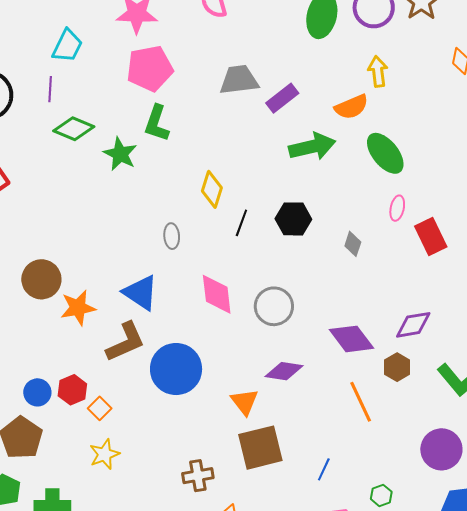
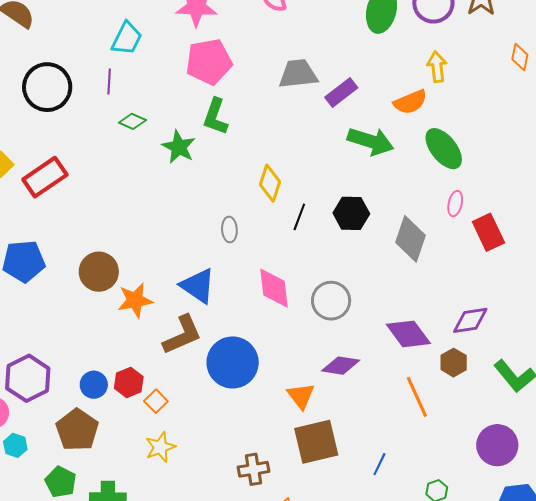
green diamond: (74, 129) -> (132, 121), size x0.7
green arrow: (312, 147) -> (371, 141), turned 30
gray diamond: (353, 244) -> (411, 239), size x1.8

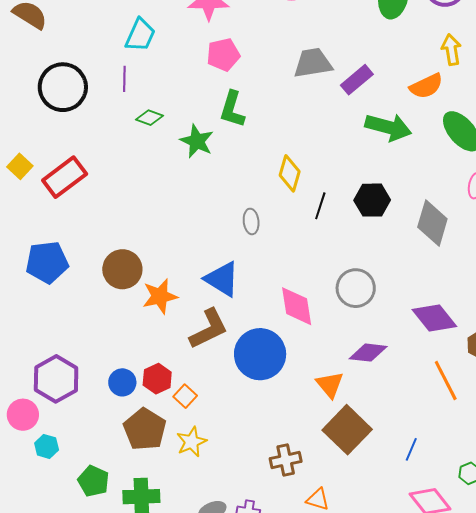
pink pentagon: (209, 62) -> (223, 55), size x0.7
pink diamond: (274, 288) -> (297, 306), moved
brown pentagon: (77, 430) -> (145, 429), moved
brown square: (316, 442) -> (347, 430), turned -30

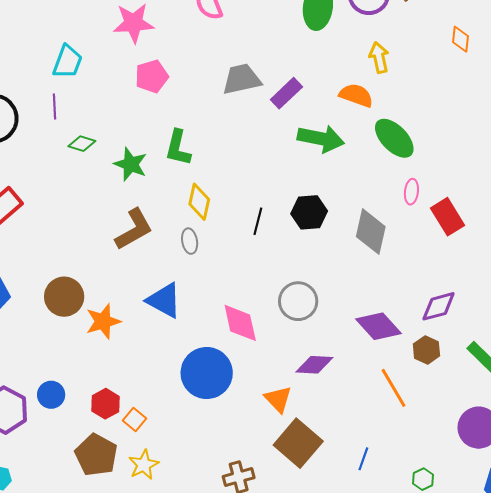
orange semicircle: (426, 86) -> (356, 95), turned -132
green L-shape: (232, 109) -> (178, 148), moved
yellow diamond: (290, 173) -> (199, 202), moved
brown L-shape: (209, 329) -> (134, 229), moved
blue circle: (122, 382) -> (51, 395), moved

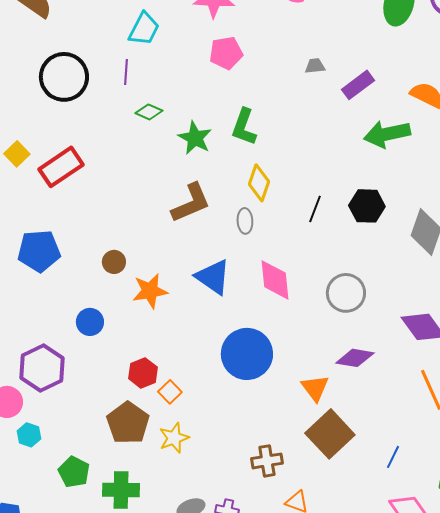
gray trapezoid: (242, 79) -> (315, 66), size x0.5
green arrow: (321, 139) -> (387, 134), turned 150
brown circle: (64, 297) -> (114, 262), size x0.6
pink diamond: (240, 323) -> (275, 280), moved
blue circle: (51, 395) -> (90, 322), moved

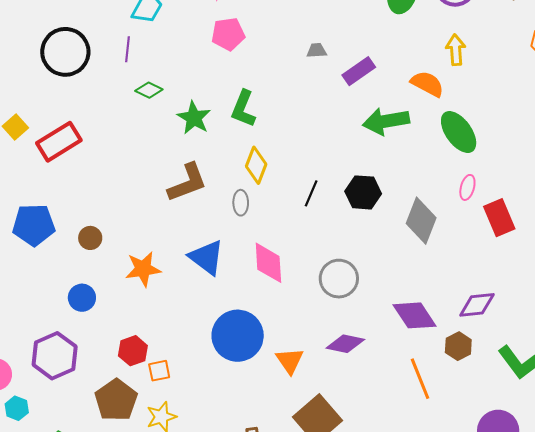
brown circle: (114, 262) -> (90, 238), moved
purple hexagon: (42, 368) -> (55, 356), moved
orange triangle: (315, 388) -> (290, 361), moved
orange square: (170, 392) -> (159, 371), turned 30

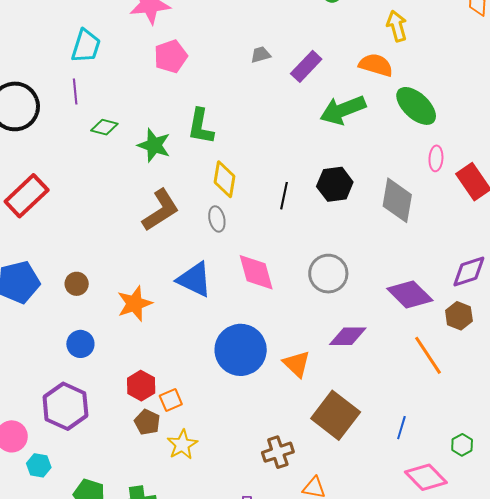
brown pentagon: (116, 400) -> (147, 422), moved, size x0.6

